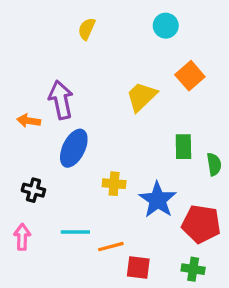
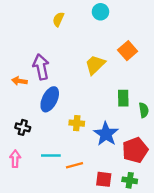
cyan circle: (166, 26) -> (101, 12), moved
red pentagon: (201, 224) -> (135, 150), turned -30
red square: (138, 268) -> (104, 179), moved

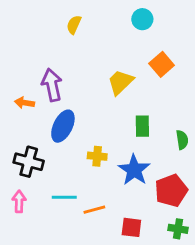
cyan circle: (101, 12) -> (142, 19), moved
green rectangle: (123, 98) -> (142, 126), moved
black cross: (23, 127) -> (29, 162), size x1.5
green cross: (130, 180) -> (178, 229), moved

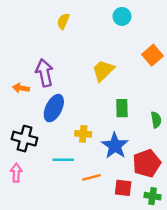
orange square: (162, 64) -> (153, 55), moved
cyan line: (64, 197) -> (63, 160), moved
orange line: (94, 210) -> (91, 177), moved
red square: (131, 227) -> (123, 188), moved

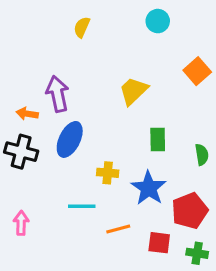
black cross: (24, 139) -> (21, 152), moved

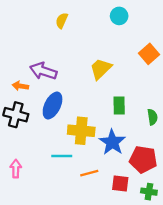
purple arrow: (58, 94) -> (43, 71), turned -60
yellow cross: (108, 173) -> (81, 131), size x1.6
red pentagon: (190, 211) -> (143, 159), turned 30

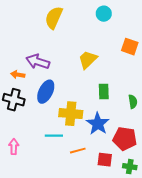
yellow semicircle: (62, 21) -> (54, 18), size x1.6
orange square: (149, 54) -> (130, 47), turned -30

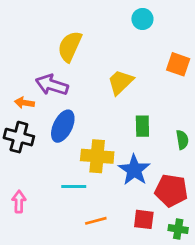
yellow semicircle: (54, 18) -> (70, 46), moved
orange line: (78, 151) -> (96, 221), moved

